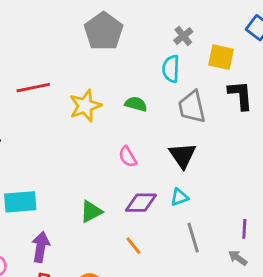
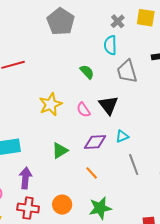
yellow square: (221, 57) -> (146, 18), moved
green semicircle: (136, 104) -> (87, 72), turned 35
yellow star: (85, 106) -> (51, 104), moved
black triangle: (183, 155) -> (109, 105), moved

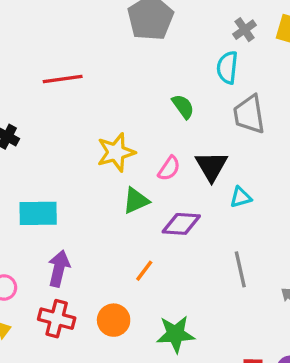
pink semicircle: (83, 110) -> (169, 168), turned -119
cyan triangle: (122, 136) -> (241, 197), moved
green triangle: (60, 150) -> (136, 201), moved
orange line: (92, 173) -> (144, 271), moved, turned 72

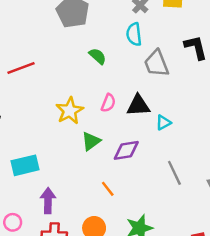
green semicircle: (183, 106) -> (98, 56), moved
black triangle: (211, 166) -> (138, 105), turned -50
pink semicircle: (169, 168) -> (108, 103), moved
orange line: (144, 271) -> (108, 189), turned -63

